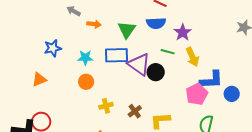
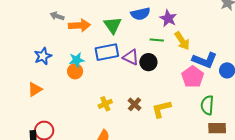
orange arrow: (94, 24) -> (79, 25), size x1.5
purple triangle: (139, 64) -> (131, 57), size x0.7
blue L-shape: (211, 80) -> (205, 60), turned 35
orange circle: (86, 82) -> (75, 71), moved

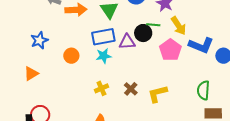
purple triangle: (131, 57) -> (127, 42), turned -30
cyan star: (77, 60) -> (104, 56), moved
black circle: (148, 62) -> (143, 33), moved
pink pentagon: (193, 77) -> (170, 50), moved

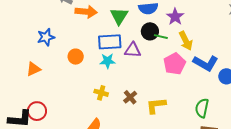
black circle: (143, 33) -> (150, 31), moved
yellow cross: (101, 88) -> (101, 93), turned 32

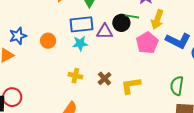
black circle: (150, 31) -> (121, 23), moved
blue star: (46, 37) -> (18, 36), moved
yellow arrow: (186, 41) -> (157, 19), turned 48

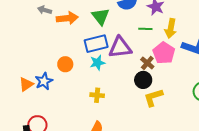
black circle: (121, 23) -> (143, 80), moved
purple triangle: (105, 32) -> (120, 47), size x1.4
blue star: (18, 36) -> (44, 81), moved
brown cross: (105, 79) -> (147, 63), moved

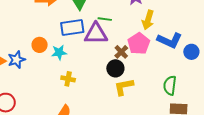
green line: (145, 29) -> (105, 19), moved
cyan star: (97, 63) -> (59, 52), moved

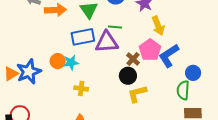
yellow arrow: (148, 20) -> (158, 26), turned -36
blue L-shape: (170, 40) -> (169, 56), moved, turned 125
orange circle: (40, 45) -> (58, 61), moved
blue circle: (191, 52) -> (193, 73), moved
blue star: (17, 60) -> (29, 72), size x1.4

